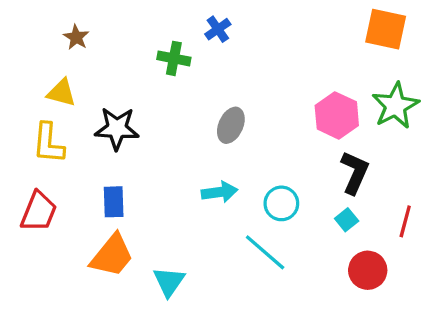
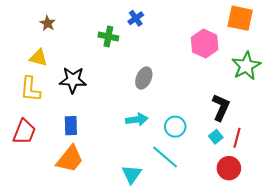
pink hexagon: (337, 115) -> (205, 44), moved
red line: (405, 221) -> (237, 138), moved
cyan triangle: (169, 282) -> (132, 174), moved

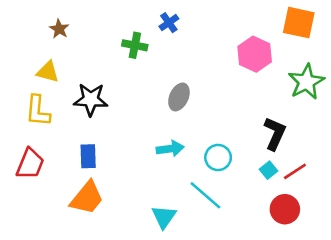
red line: (237, 138) -> (295, 171), turned 42

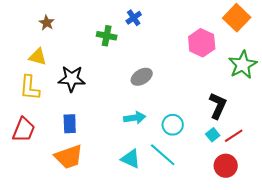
orange square: (299, 23) -> (237, 18), turned 32
gray ellipse: (179, 97) -> (142, 77), turned 35
orange trapezoid: (87, 198) -> (69, 157), turned 32
cyan triangle: (164, 217) -> (131, 159), moved, turned -40

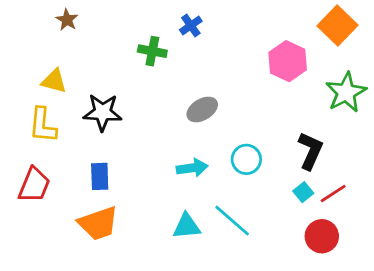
brown star: (47, 23) -> (67, 20), moved
cyan circle: (173, 125) -> (246, 159), moved
cyan triangle: (131, 159) -> (187, 226), turned -30

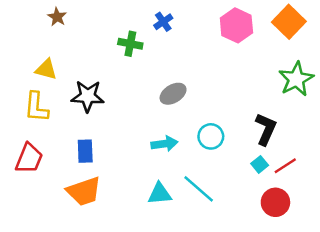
pink hexagon: (288, 61) -> (236, 25), moved

